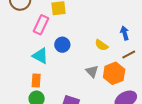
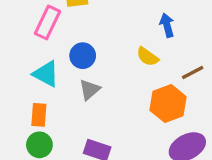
blue arrow: (125, 33) -> (167, 25), moved
gray triangle: (92, 71) -> (90, 90), moved, turned 32

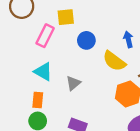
blue circle: (83, 56) -> (86, 40), moved
yellow semicircle: (147, 57) -> (114, 61), size x1.5

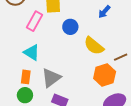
blue arrow: (128, 39) -> (104, 12), moved, turned -128
gray triangle: (73, 83) -> (51, 78), moved, size x1.5

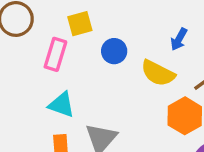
blue arrow: (104, 12) -> (179, 39), moved

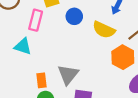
cyan triangle: (62, 105) -> (23, 46), moved

